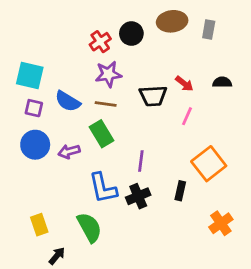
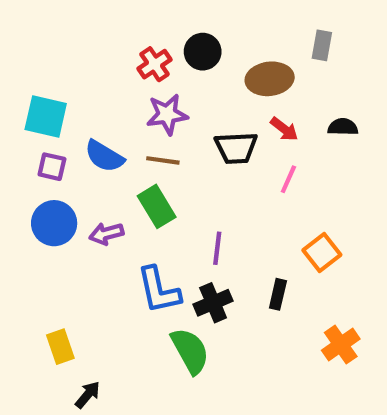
brown ellipse: (172, 21) -> (270, 79), moved
orange square: (209, 164) -> (322, 252), size x0.7
green semicircle: (89, 227) -> (190, 351), moved

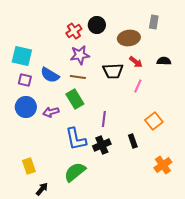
black rectangle: (278, 294) -> (133, 141), turned -32
green semicircle: (190, 351) -> (75, 172), moved, turned -100

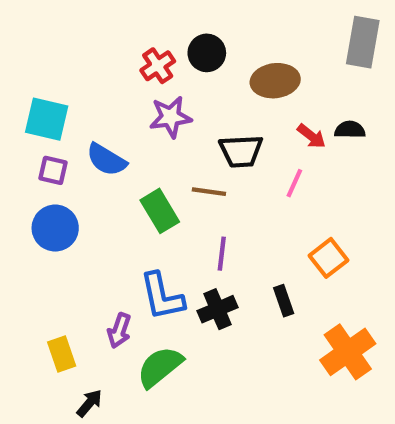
gray rectangle: (154, 22) -> (363, 42), moved, size x1.6
red arrow: (136, 62) -> (311, 136), moved
brown line: (78, 77) -> (209, 192), moved
purple arrow: (51, 112) -> (119, 331), moved, turned -56
orange cross: (163, 165) -> (348, 352), size x1.4

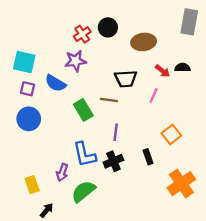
purple star: (171, 117) -> (76, 61), moved

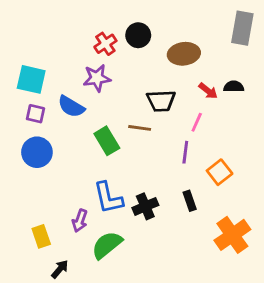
purple line: (116, 132) -> (185, 152), moved

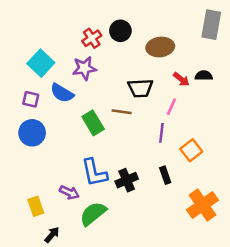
cyan square: (31, 79) -> (41, 63), moved, turned 30
purple arrow: (80, 221) -> (69, 193), turned -84

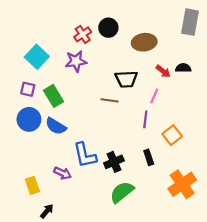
blue semicircle: (62, 93) -> (56, 126), moved
green rectangle: (93, 123) -> (54, 96), moved
green semicircle: (93, 214) -> (122, 192), moved

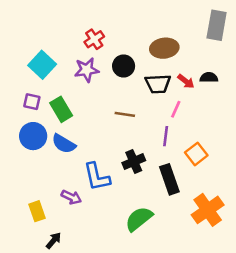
black circle: (108, 28) -> (124, 66), moved
black trapezoid: (126, 79) -> (158, 84), moved
black rectangle: (149, 157) -> (169, 179), size x1.6
black cross: (114, 162) -> (134, 162), moved

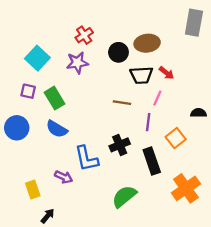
black circle: (124, 66) -> (118, 52), moved
black semicircle: (209, 77) -> (199, 113), moved
brown line: (125, 114) -> (122, 103), moved
blue circle: (33, 136) -> (17, 128), moved

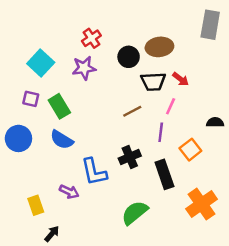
brown line: (122, 103) -> (132, 111), turned -36

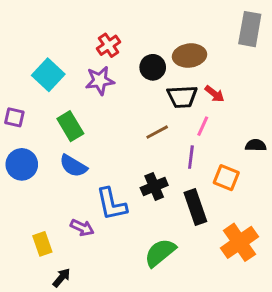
purple square: (31, 99) -> (14, 117), moved
orange square: (190, 150) -> (226, 178), turned -30

